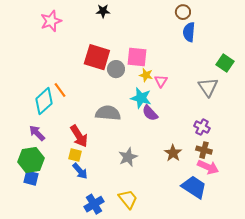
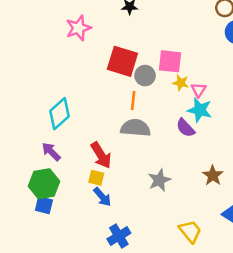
pink star: (51, 21) -> (78, 28), moved
orange line: (60, 90) -> (133, 101), moved, turned 42
cyan star: (141, 98) -> (200, 110), moved
yellow trapezoid: (128, 199) -> (190, 231), moved

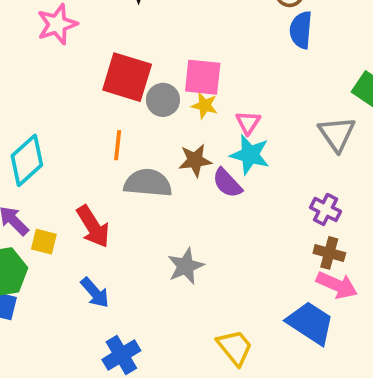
yellow star: (181, 83) -> (205, 106), moved
orange line: (133, 101) -> (118, 145), moved
brown star: (213, 175) -> (195, 160), moved, turned 30
yellow square: (96, 178) -> (44, 242), moved

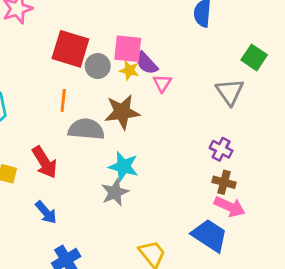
cyan star: (250, 155) -> (123, 166), moved
brown star: (195, 160) -> (122, 112), size x1.4
purple semicircle: (227, 183) -> (146, 63), moved

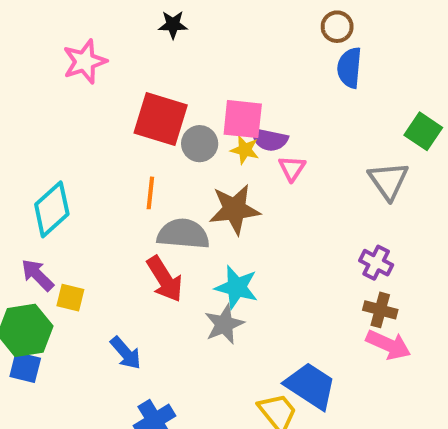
purple semicircle: (146, 63) -> (269, 140), turned -35
red arrow: (45, 162) -> (165, 279), moved
blue trapezoid: (210, 235) -> (310, 386), moved

